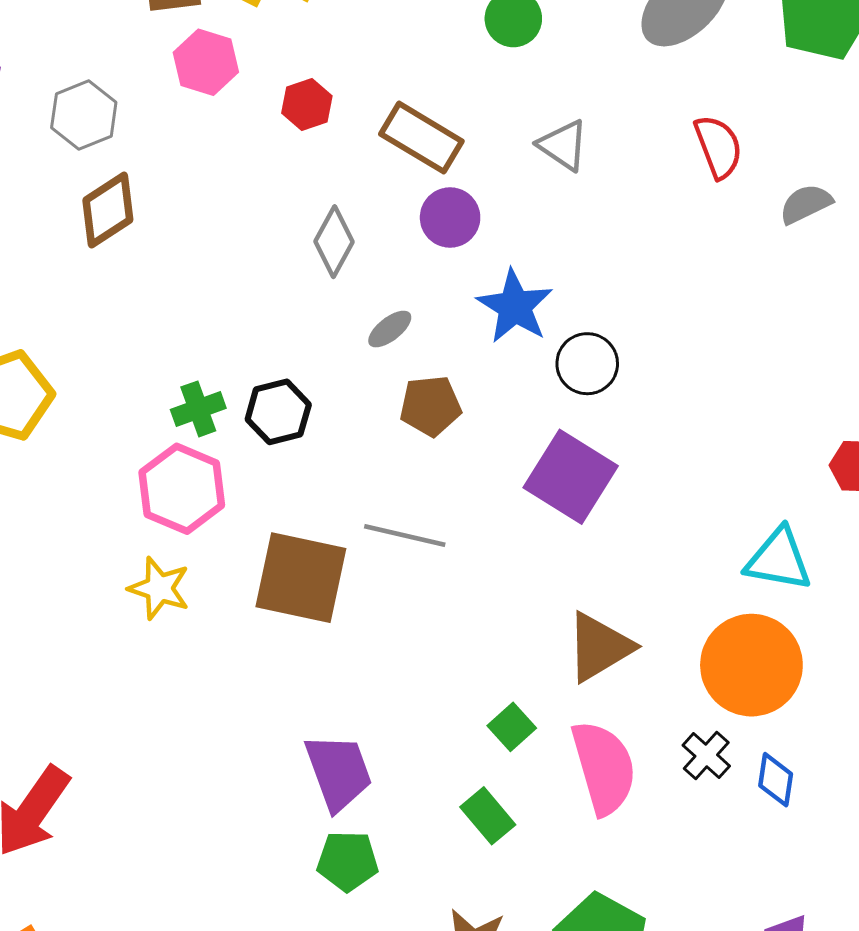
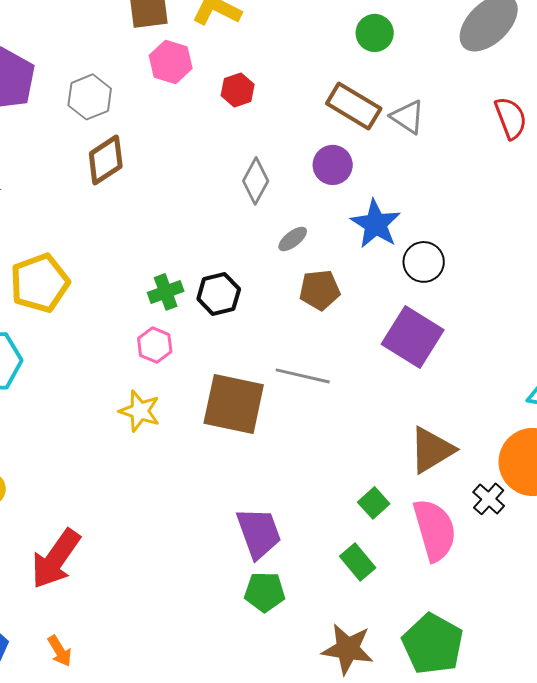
brown rectangle: (421, 138) -> (354, 106), moved
pink hexagon: (182, 489) -> (155, 345), size x0.6
black cross: (706, 756) -> (489, 499), moved

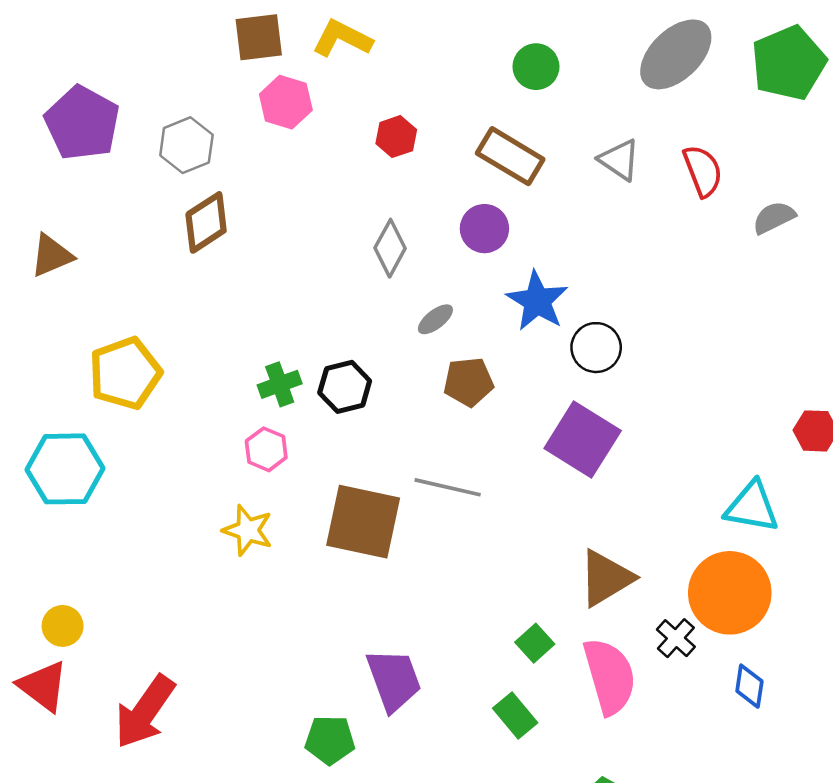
red hexagon: (238, 90) -> (396, 137), moved
gray triangle: (408, 117) -> (619, 160), moved
green pentagon: (265, 592) -> (330, 740), moved

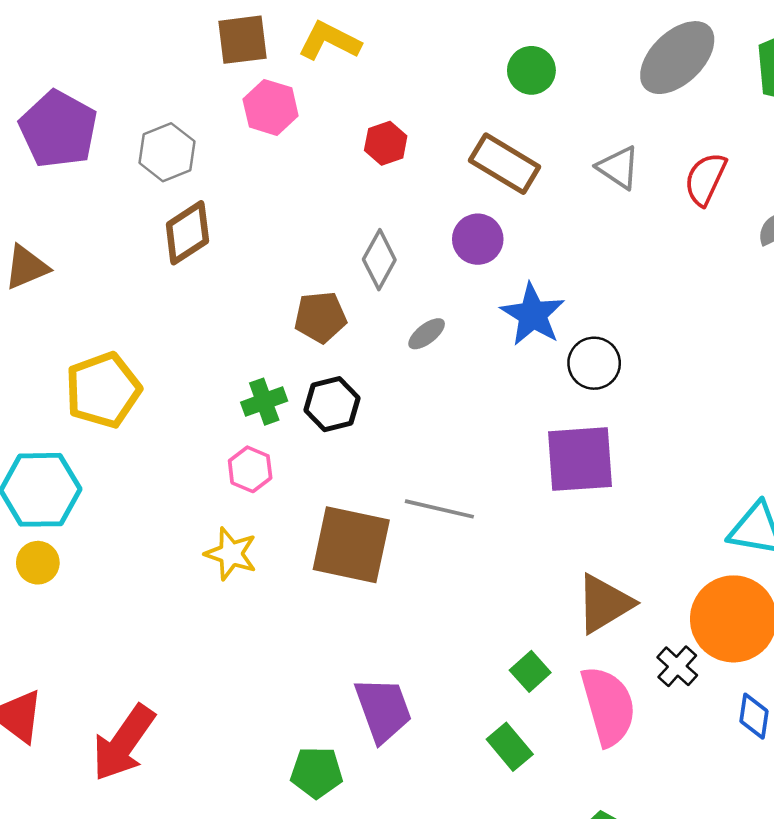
red semicircle: (703, 171) -> (705, 179), turned -134
brown pentagon: (469, 382) -> (320, 317), moved
purple square: (583, 440) -> (580, 459), turned -36
yellow circle: (63, 626) -> (38, 563), moved

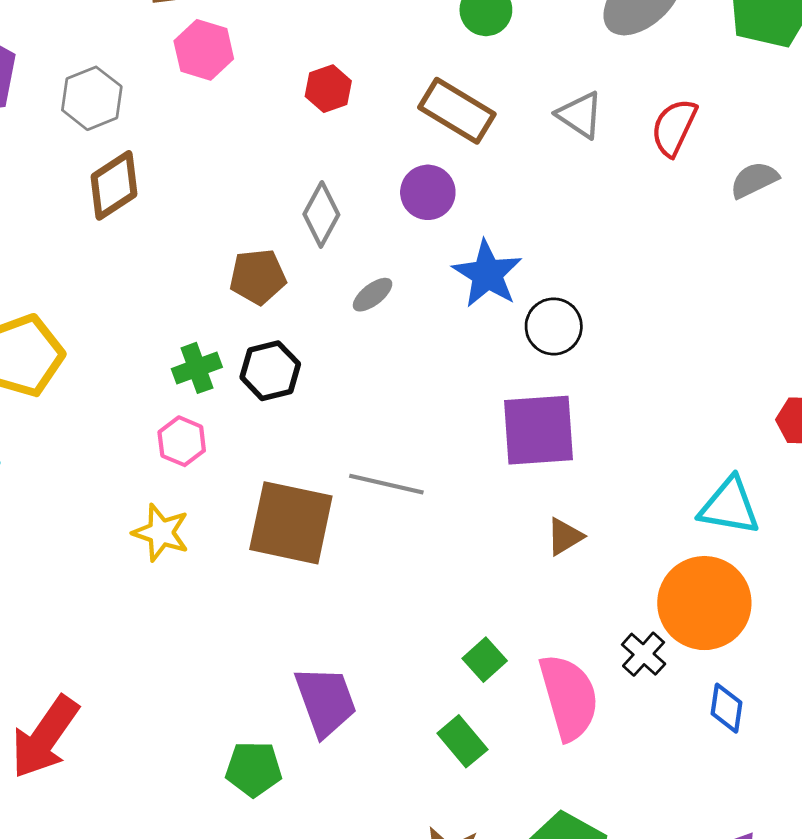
brown triangle: (604, 604) -> (565, 537), moved, size x0.6

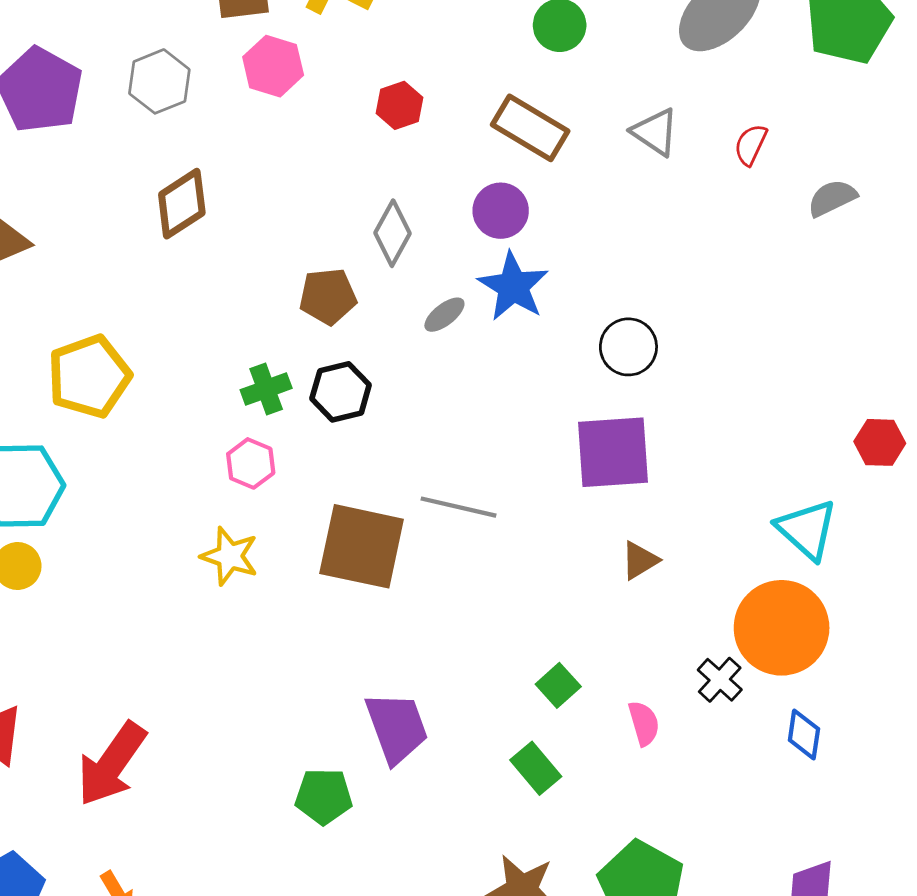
gray hexagon: (92, 98) -> (159, 81), moved
red semicircle: (674, 127) -> (751, 145), size x0.7
blue star: (487, 274) -> (513, 287), moved
cyan triangle: (729, 506) -> (807, 529), turned 32
pink semicircle: (569, 697) -> (644, 723), size x0.5

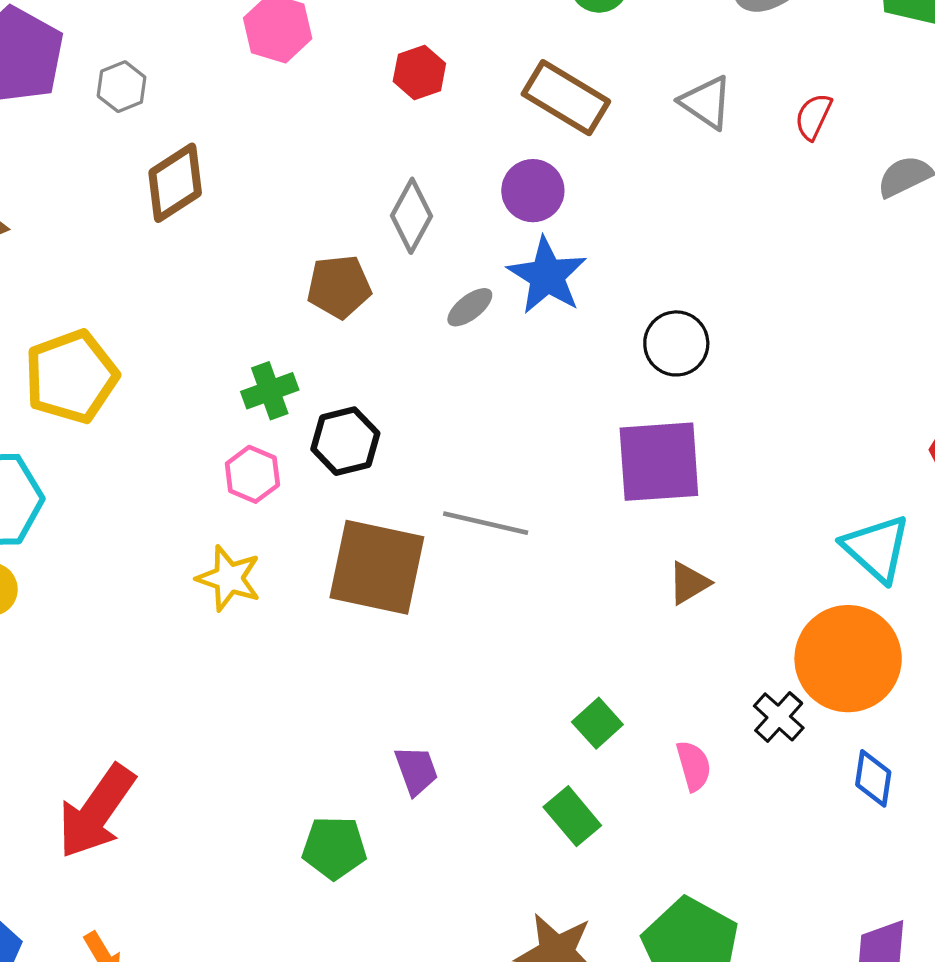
gray hexagon: (159, 81) -> (122, 87), moved, size x0.7
black hexagon: (341, 392) -> (345, 441), moved
purple trapezoid: (397, 728) -> (416, 771), size x0.6

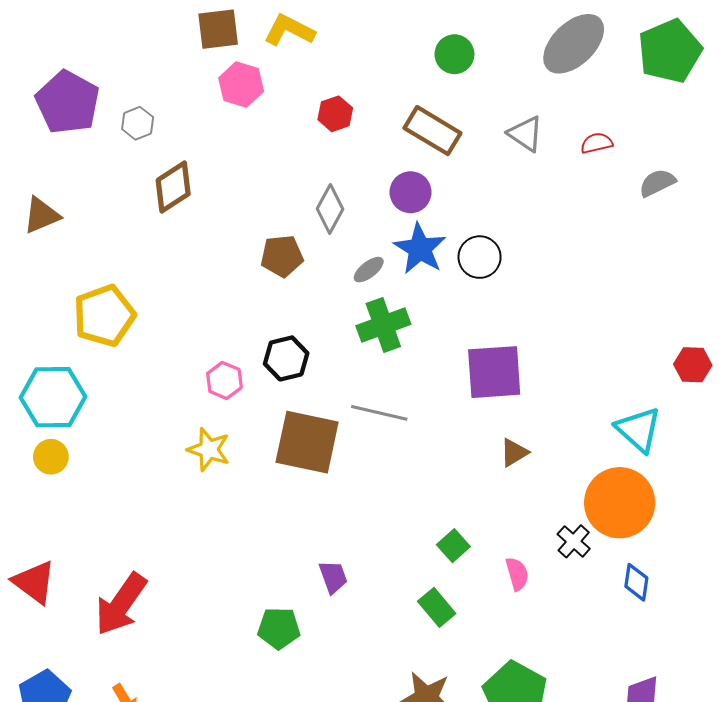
red semicircle: (813, 117) -> (597, 143), turned 52
black circle: (676, 343) -> (480, 257), moved
green cross: (270, 391) -> (383, 325), moved, size x1.4

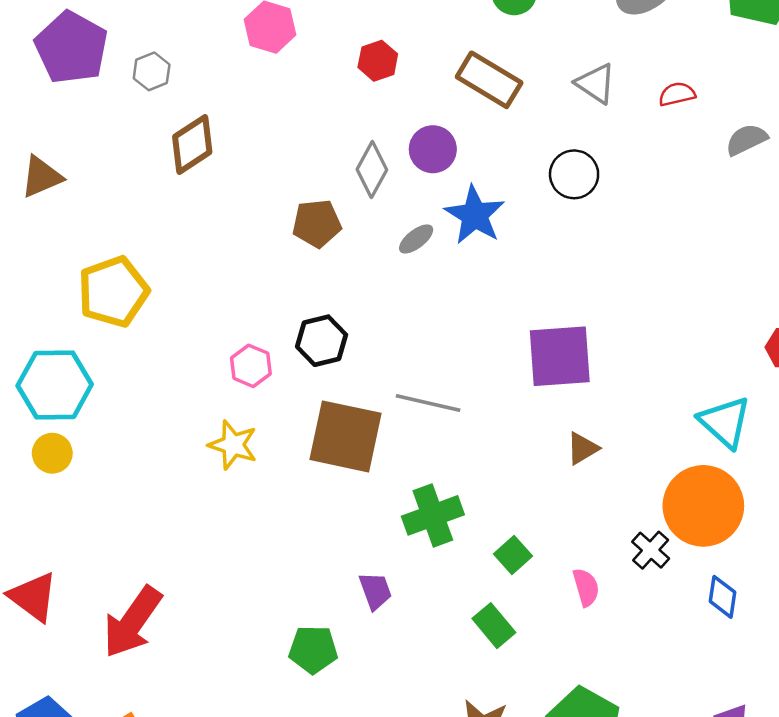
purple circle: (411, 192) -> (433, 149), moved
black circle: (480, 257) -> (574, 174), moved
green cross: (383, 325) -> (433, 515), moved

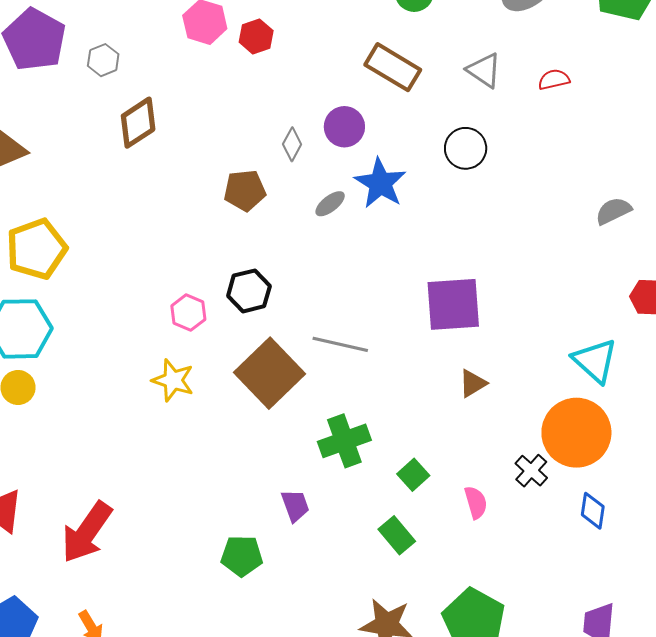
red hexagon: (378, 61) -> (256, 36), moved
gray semicircle: (746, 140) -> (613, 211), moved
gray diamond: (372, 170) -> (292, 144), size x0.7
yellow pentagon: (113, 292) -> (36, 249), moved
brown square: (345, 436) -> (269, 373), turned 34

